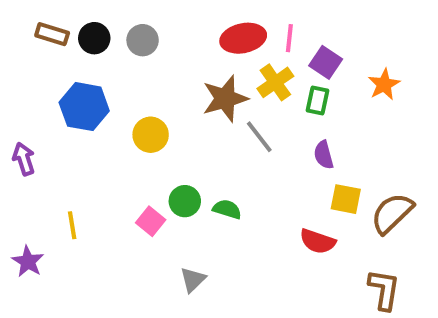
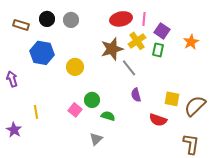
brown rectangle: (52, 34) -> (21, 25), moved
purple semicircle: (324, 155) -> (136, 95), moved
green semicircle: (227, 209) -> (108, 116), moved

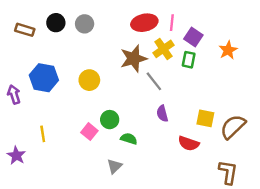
blue hexagon: (42, 53) -> (44, 78), moved

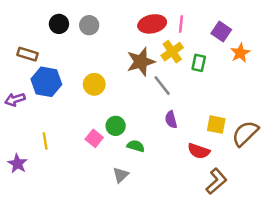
brown rectangle: (25, 30) -> (28, 54), moved
purple square: (193, 37) -> (221, 31), moved
purple arrow: (14, 94) -> (15, 99), turned -90
brown L-shape: (228, 172) -> (216, 181), moved, turned 40

